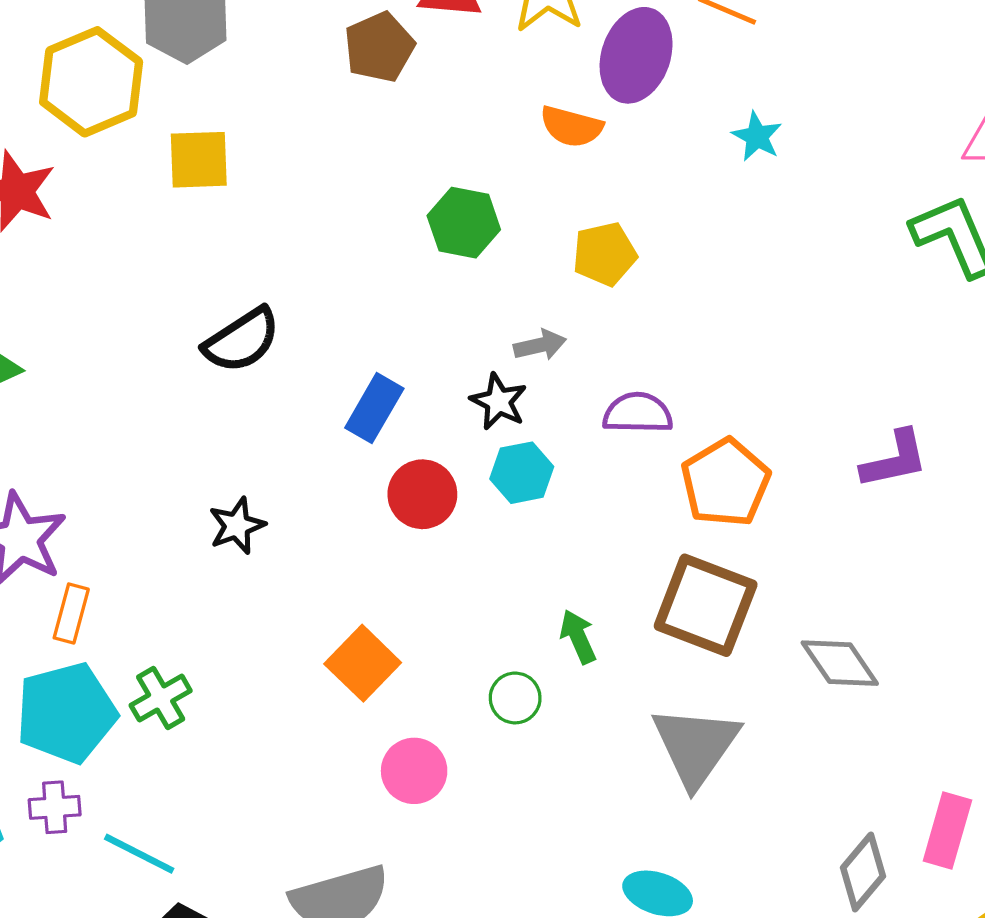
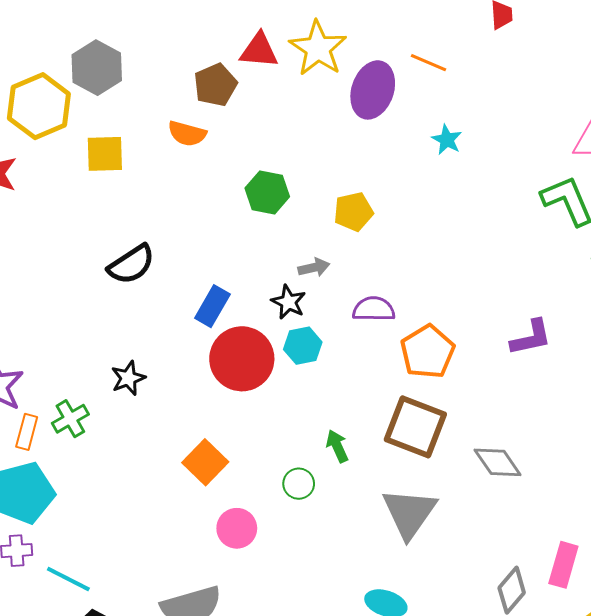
orange semicircle: (571, 127) -> (187, 134), moved
red circle: (422, 494) -> (242, 359), size x1.5
green cross: (161, 698) -> (70, 419), moved

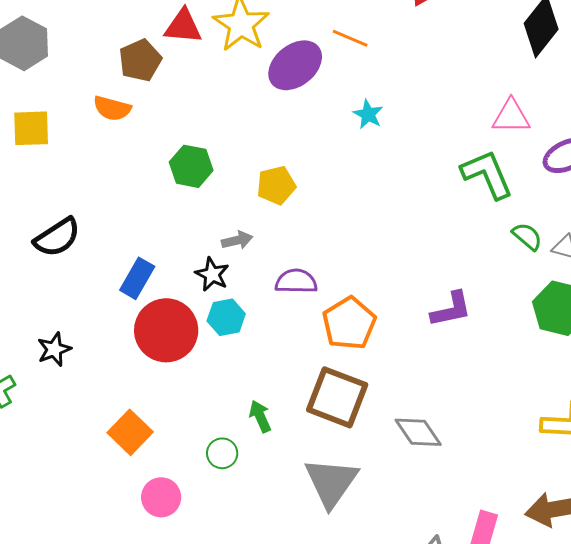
purple ellipse: (373, 90) -> (295, 65), turned 32

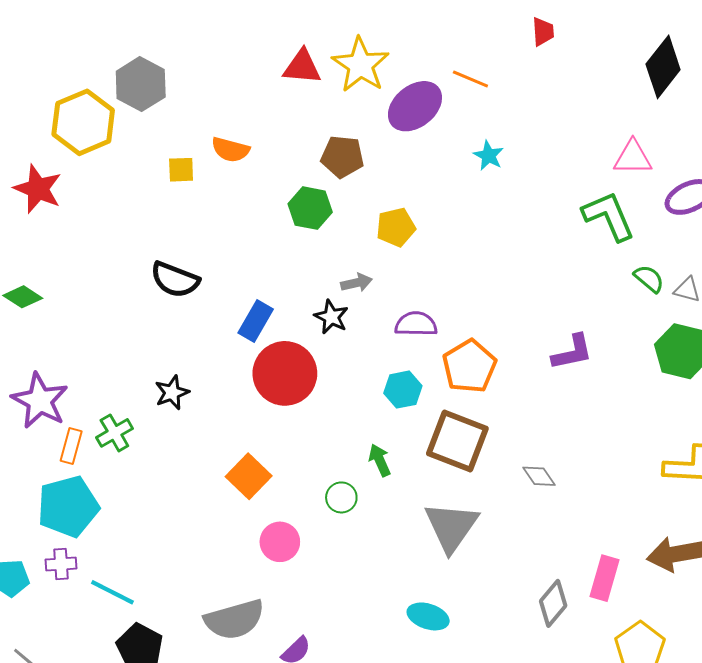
brown pentagon: (140, 60) -> (342, 157), moved, turned 30
yellow square: (31, 128) -> (181, 170), moved, size x0.7
black semicircle: (57, 237) -> (175, 280), turned 54
cyan hexagon: (226, 317) -> (403, 390), moved
gray diamond: (418, 432) -> (539, 476), size x0.7

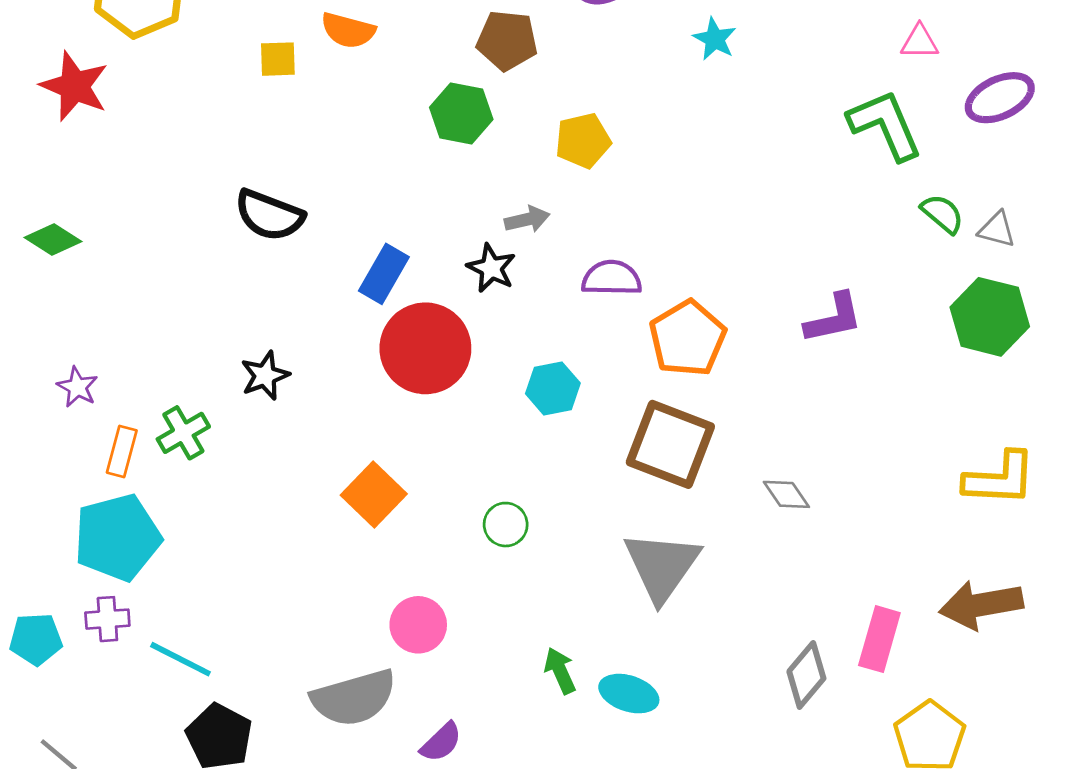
pink triangle: (633, 158) -> (920, 42), size x0.7
cyan hexagon: (403, 390) -> (553, 388), moved
purple star: (40, 401) -> (77, 387), size x0.5
green arrow: (380, 460) -> (560, 671), moved
pink circle: (280, 542) -> (418, 625), moved

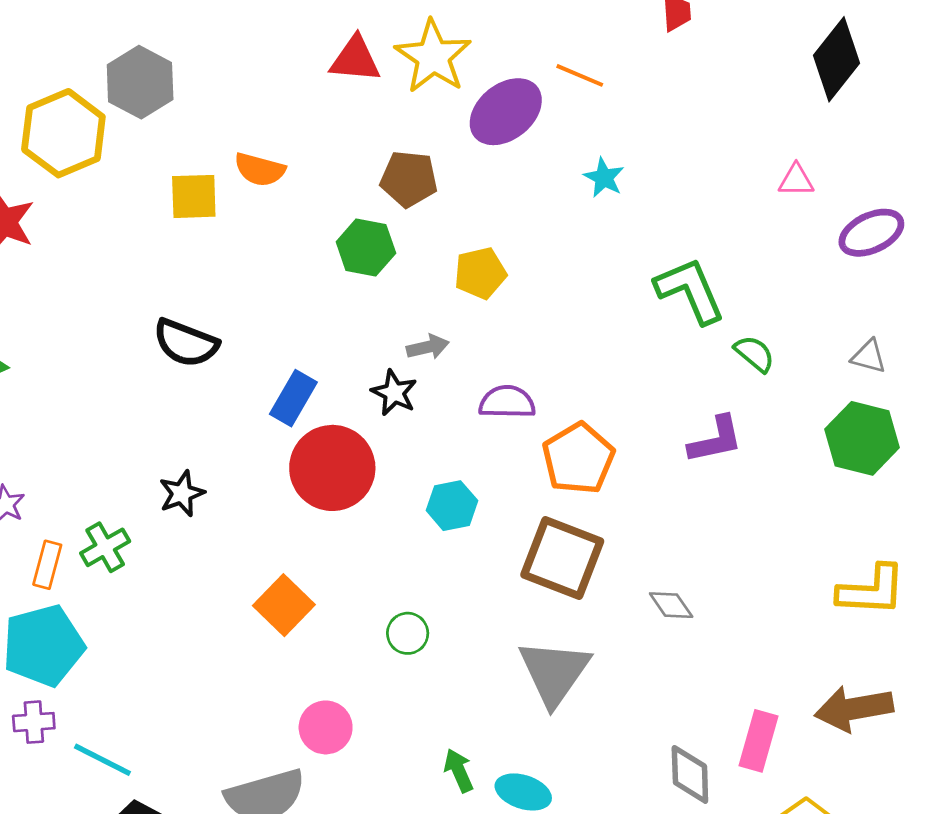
yellow square: (278, 59) -> (194, 196), size x1.4
green L-shape: (885, 125) -> (690, 291), moved
green semicircle: (942, 214) -> (754, 354), moved
gray diamond: (806, 675) -> (690, 774), turned -42

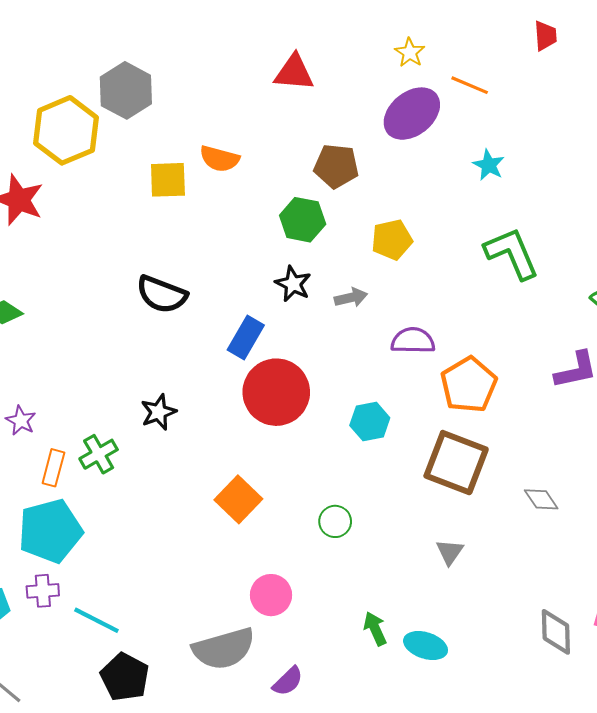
yellow star: (433, 57) -> (410, 53), moved, size x0.5
green L-shape: (690, 291) -> (512, 253), moved
black star: (394, 393) -> (293, 284), moved
gray triangle: (554, 672) -> (450, 552), size x0.5

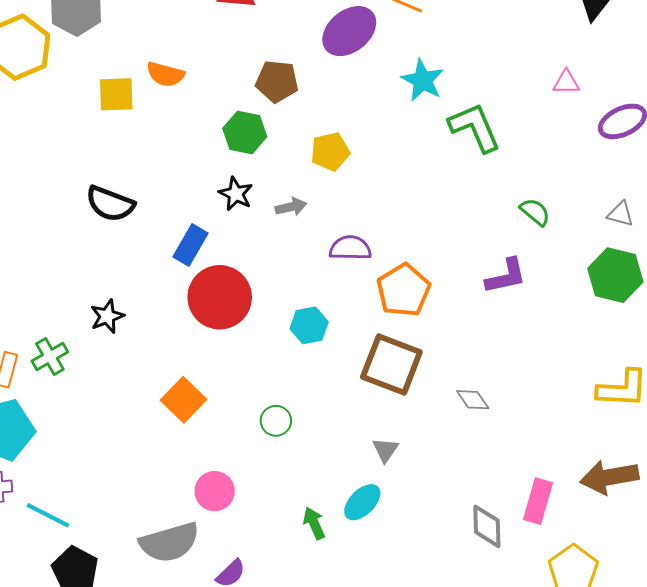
cyan star: (489, 165) -> (423, 80), size x1.4
green L-shape: (512, 253) -> (475, 127), moved
cyan ellipse: (426, 646) -> (362, 502), moved, turned -63

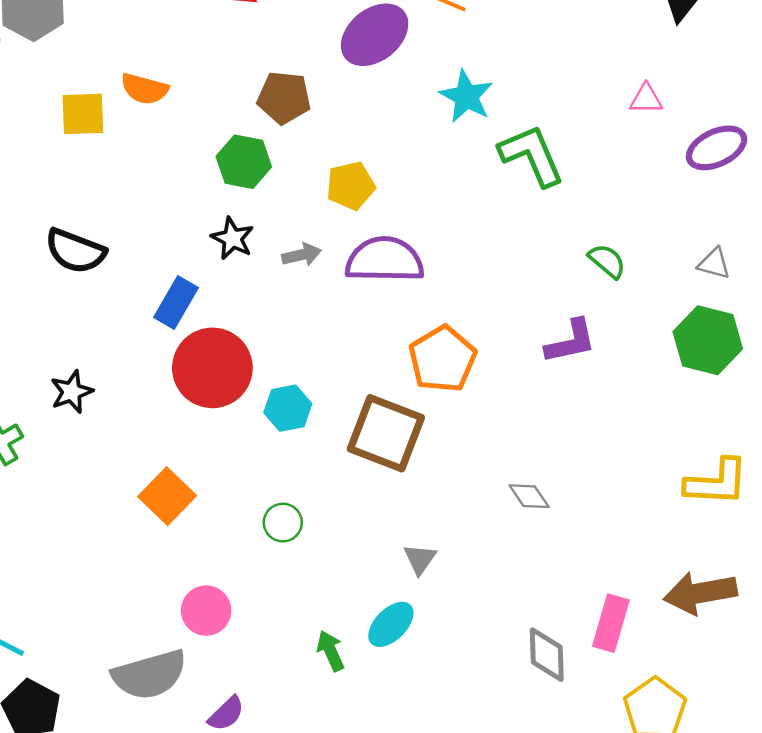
purple semicircle: (350, 248) -> (385, 260), moved, size x1.5
cyan hexagon: (309, 325) -> (288, 408), moved
brown square: (391, 365) -> (386, 433), moved

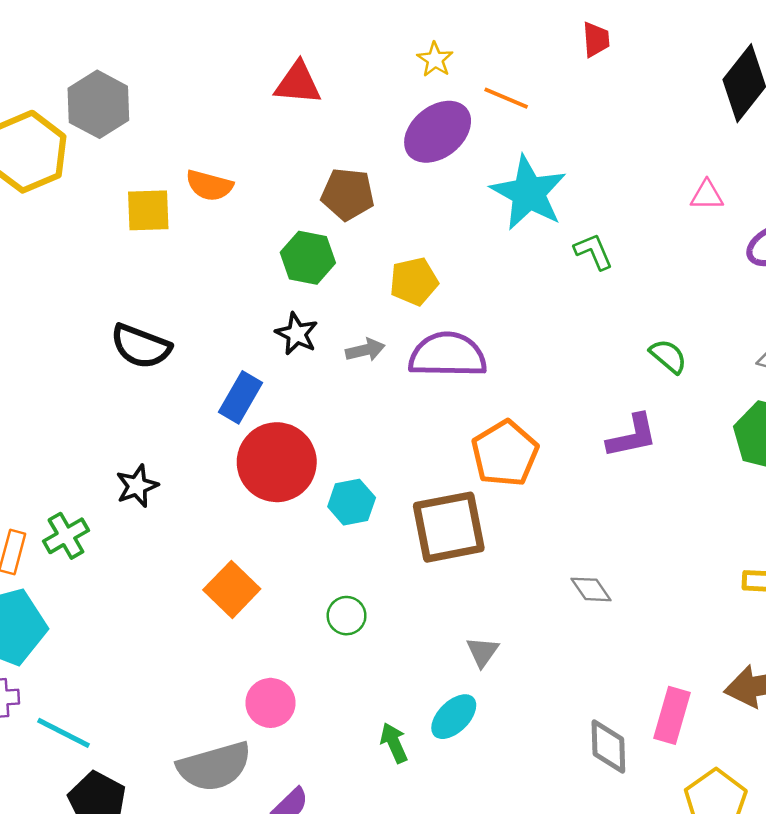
cyan star: (466, 96) -> (529, 193), size x1.4
green L-shape: (532, 155) -> (593, 251), size x0.6
brown square: (386, 433) -> (449, 527), turned -32

